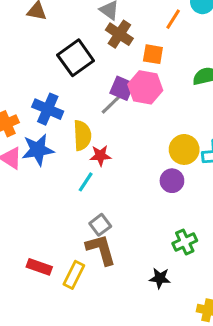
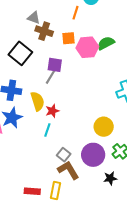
pink hexagon: (145, 87) -> (87, 47), moved
yellow circle: (184, 149) -> (104, 127), moved
purple circle: (172, 181) -> (93, 155), moved, size x1.5

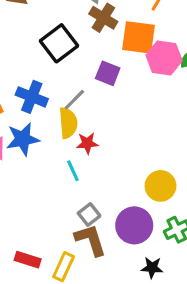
orange square: (69, 38) -> (138, 37), size x1.6
gray line: (51, 77) -> (74, 100), moved
cyan line: (47, 130) -> (73, 171), turned -56

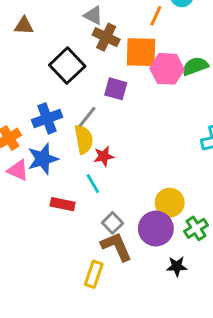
blue cross: (32, 97) -> (47, 118), turned -36
yellow circle: (161, 186) -> (170, 203), moved
red rectangle: (28, 260) -> (63, 204), moved

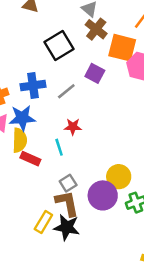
yellow semicircle: (84, 139) -> (20, 140), moved
black star: (177, 266) -> (67, 227), moved, size x1.5

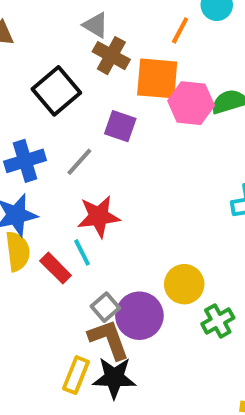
red star: (73, 127) -> (99, 216), size x1.5
red rectangle: (30, 159) -> (56, 268), moved, turned 30
purple circle: (103, 195) -> (139, 316), moved

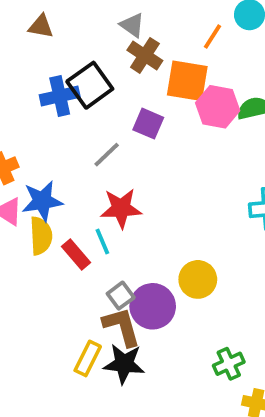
blue cross: (25, 161) -> (60, 96), moved
green cross: (218, 321) -> (229, 364), moved

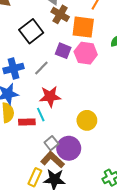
blue cross: (60, 96) -> (13, 68), moved
pink hexagon: (218, 107) -> (86, 53), moved
red rectangle: (76, 255) -> (27, 122), turned -49
yellow circle: (198, 279) -> (87, 120), moved
brown L-shape: (122, 327) -> (53, 160), turned -30

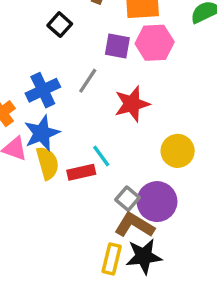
black square: (31, 31) -> (60, 25), size x0.6
red star: (50, 96) -> (132, 104), moved

